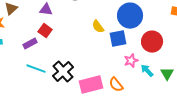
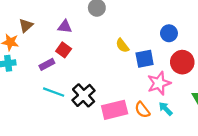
blue circle: (130, 16) -> (169, 33), moved, size x0.6
pink star: (131, 61) -> (159, 83), size x1.5
cyan arrow: (147, 71) -> (166, 109), moved

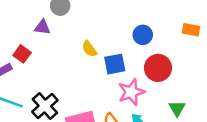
purple triangle: (65, 27) -> (42, 27), moved

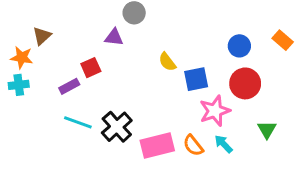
orange rectangle: (191, 30) -> (283, 40), turned 30
blue circle: (143, 35) -> (239, 46), moved
red square: (22, 54) -> (91, 68), turned 30

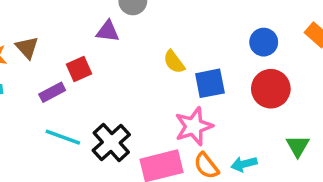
brown triangle: (42, 36) -> (27, 47), moved, turned -30
pink star: (215, 111) -> (194, 126), moved
cyan arrow: (224, 144) -> (244, 164), turned -60

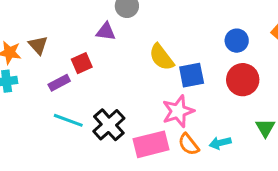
yellow semicircle: (174, 62) -> (161, 57), size x1.4

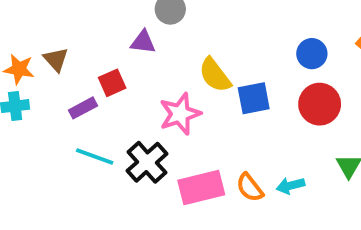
pink star: (178, 111) -> (180, 114), moved

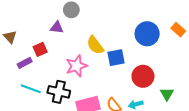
blue circle: (312, 54) -> (147, 34), size x1.5
red circle: (320, 104) -> (143, 76), moved
black cross: (147, 162) -> (59, 92), turned -35

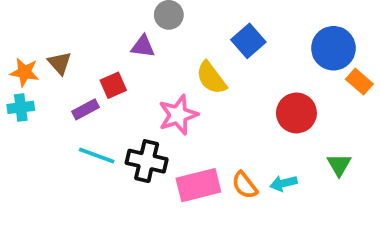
orange rectangle: (178, 30) -> (359, 82), moved
blue circle: (147, 34) -> (333, 48), moved
blue square: (116, 58) -> (248, 41), moved, turned -30
red circle: (143, 76) -> (296, 113), moved

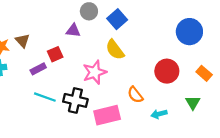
blue square: (248, 41) -> (117, 19), moved
orange rectangle: (359, 82) -> (204, 73), moved
orange semicircle: (245, 185) -> (135, 95), moved

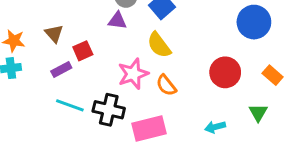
purple triangle: (73, 30) -> (117, 21), moved
brown triangle: (22, 41) -> (54, 34), moved
orange semicircle: (135, 95) -> (166, 85), moved

